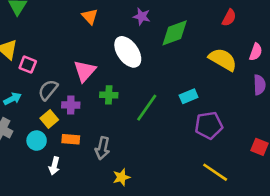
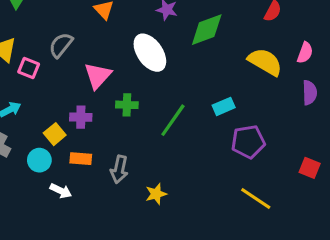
gray semicircle: (48, 90) -> (61, 45), moved
white arrow: (54, 166) -> (61, 191), turned -78
yellow star: (121, 177) -> (156, 194), moved

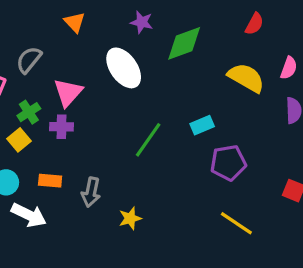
green cross: (127, 105) -> (29, 112), moved, turned -35
purple cross: (81, 117) -> (62, 127), moved
yellow square: (55, 134) -> (19, 140), moved
white arrow: (61, 191) -> (29, 215), size x1.5

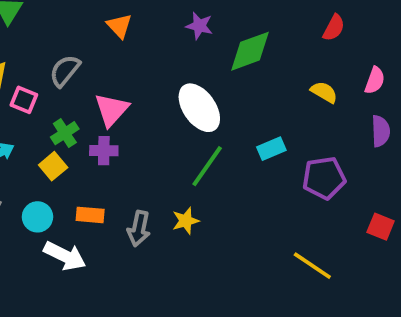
white ellipse: (124, 68) -> (199, 108), moved
yellow semicircle: (246, 78) -> (324, 92), size x0.6
purple pentagon: (228, 163) -> (324, 178), moved
yellow star: (130, 218) -> (186, 221), moved

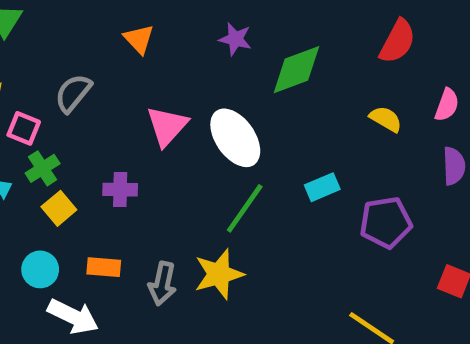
red semicircle: (334, 28) -> (397, 41), size x1.4
pink triangle: (112, 110) -> (167, 126), moved
green cross: (65, 133) -> (43, 168), moved
yellow star: (186, 221) -> (219, 274), size x1.5

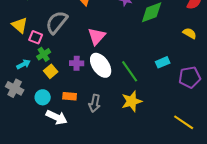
gray semicircle: (73, 93) -> (57, 22), size x1.4
white ellipse: (235, 138) -> (101, 65), moved
green line: (245, 208) -> (130, 71), turned -70
yellow star: (219, 274) -> (132, 101), moved

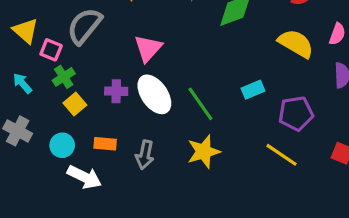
yellow semicircle: (190, 33) -> (296, 44), size x1.6
cyan arrow: (24, 64) -> (22, 83), moved, turned -104
yellow line: (184, 122) -> (282, 155), moved

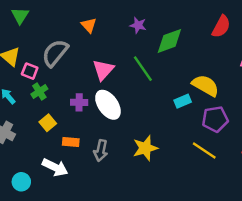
yellow semicircle: (296, 44) -> (205, 85), moved
yellow square: (75, 104) -> (48, 123), moved
green line: (200, 104) -> (143, 69), moved
cyan circle: (62, 145) -> (21, 182), moved

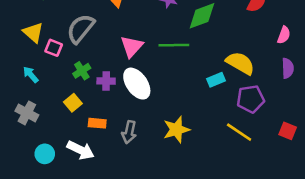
green line: (143, 69) -> (174, 45), turned -56
green cross: (39, 91) -> (82, 71), moved
cyan circle: (21, 182) -> (45, 154), moved

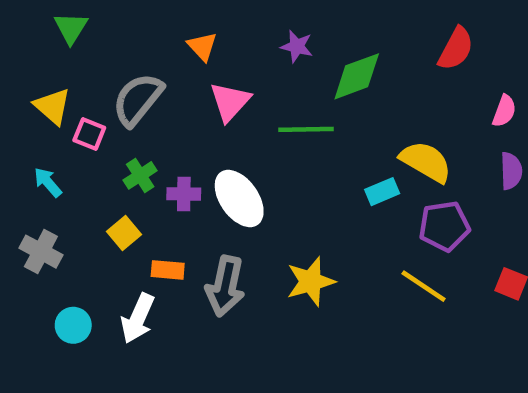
pink triangle: (132, 46) -> (230, 102), moved
gray arrow: (129, 132) -> (225, 286), size x1.4
white arrow: (81, 150) -> (138, 318), turned 88

